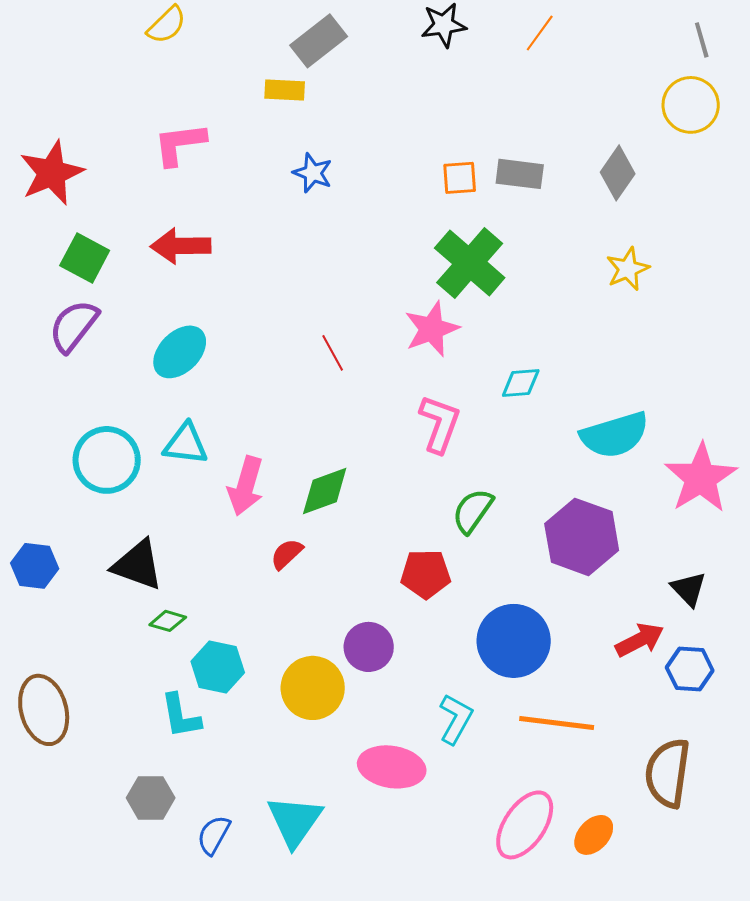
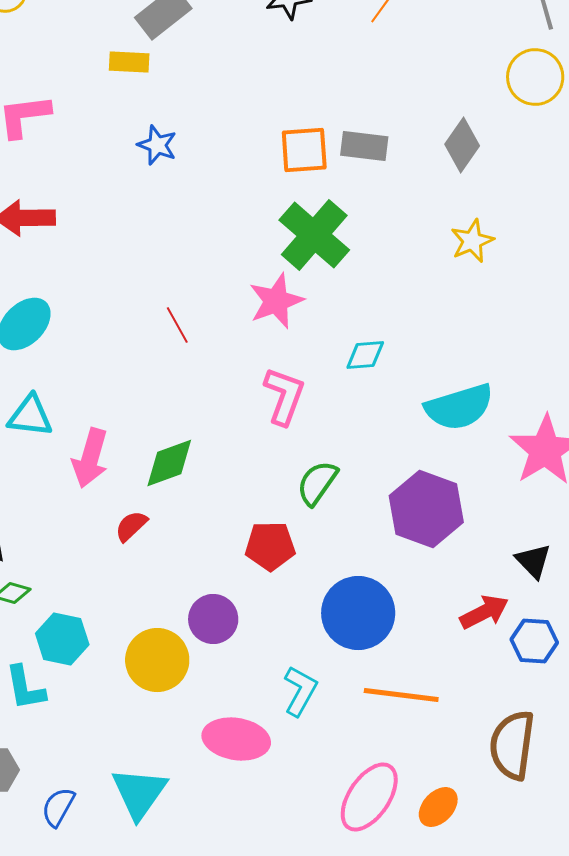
orange square: (460, 178) -> (304, 150), size x1.4

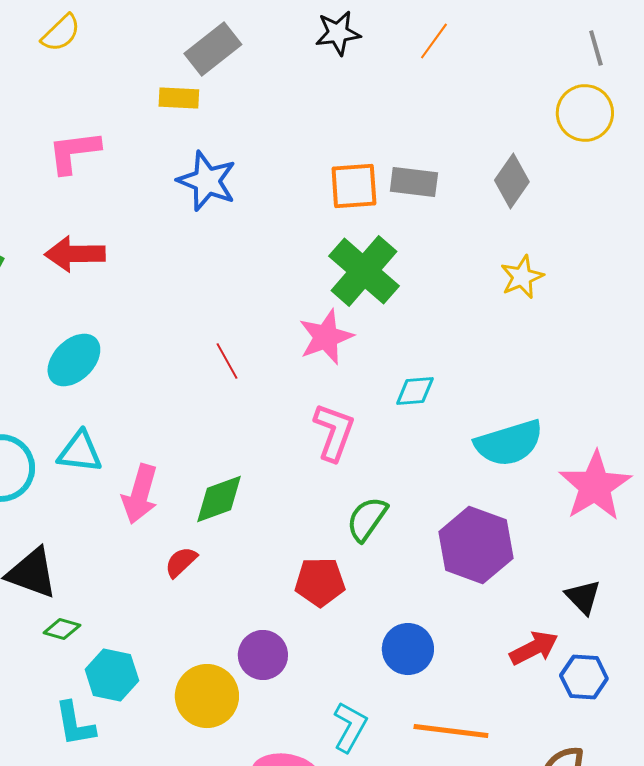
blue star: (157, 145) -> (207, 181), size x1.5
blue circle: (358, 613) -> (408, 649), size x0.7

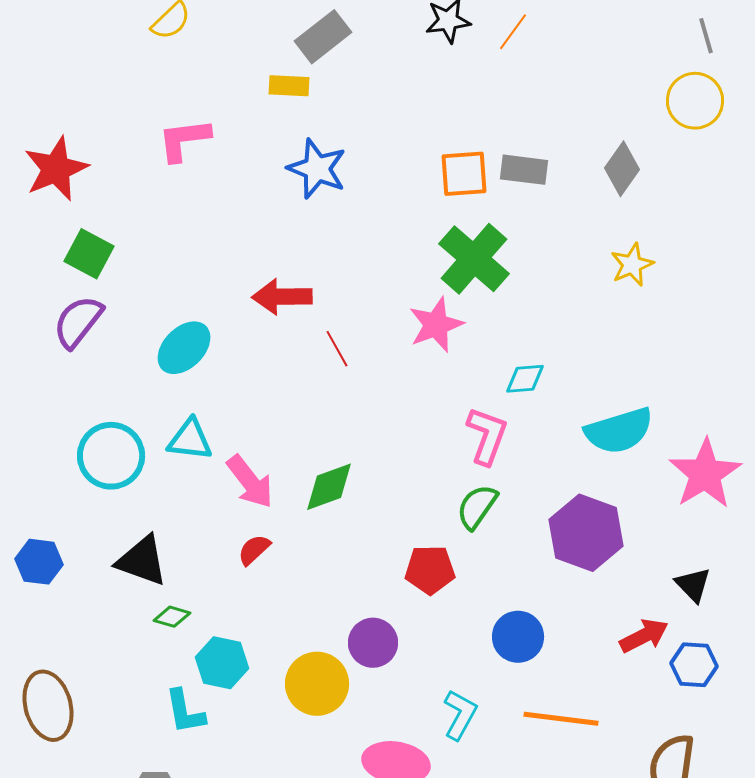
orange line: (434, 41) -> (513, 32), moved
red arrow: (75, 254) -> (282, 297), moved
pink L-shape: (334, 432) -> (487, 436), moved
pink arrow: (140, 494) -> (250, 482), turned -54
red semicircle: (181, 562) -> (254, 550), moved

